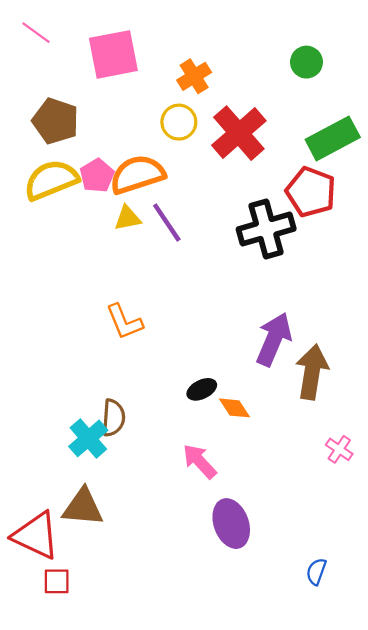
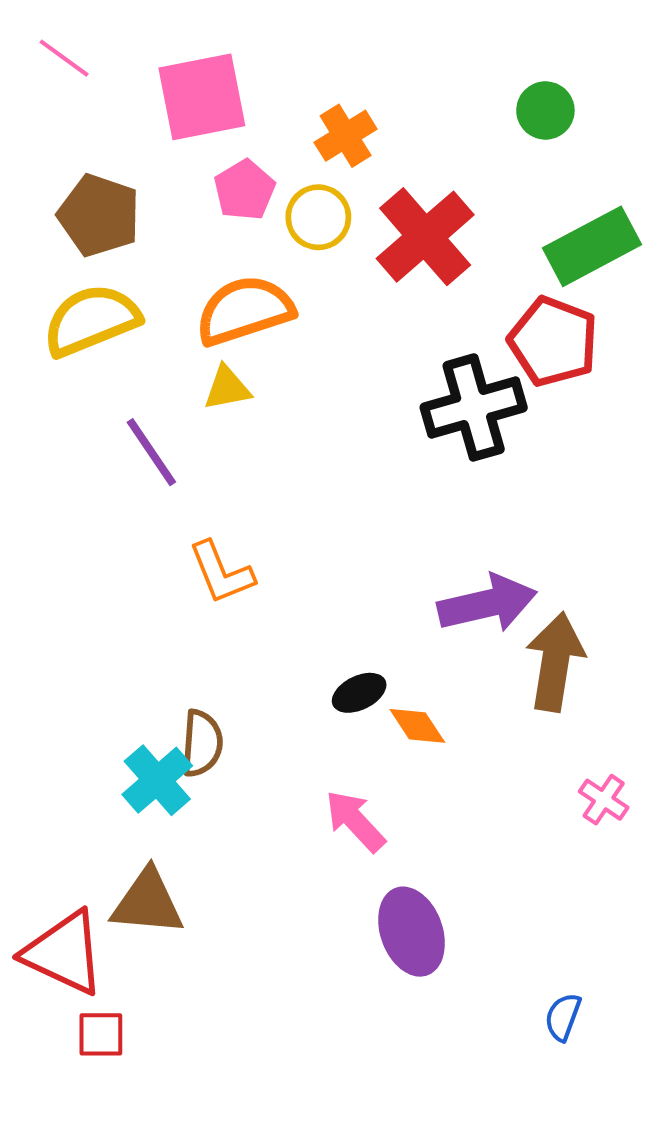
pink pentagon: (97, 176) -> (245, 190), moved
purple line: (167, 222) -> (151, 452), moved
purple arrow: (274, 339) -> (487, 604), turned 54

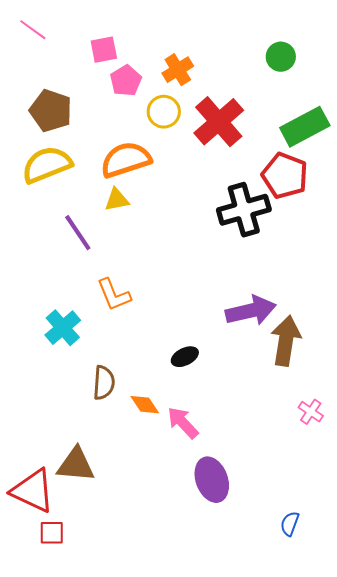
pink square: (202, 97) -> (104, 50), size x0.6
pink pentagon: (245, 190) -> (126, 81), moved
orange diamond: (417, 726) -> (145, 405), moved
cyan cross: (157, 780) -> (63, 328), moved

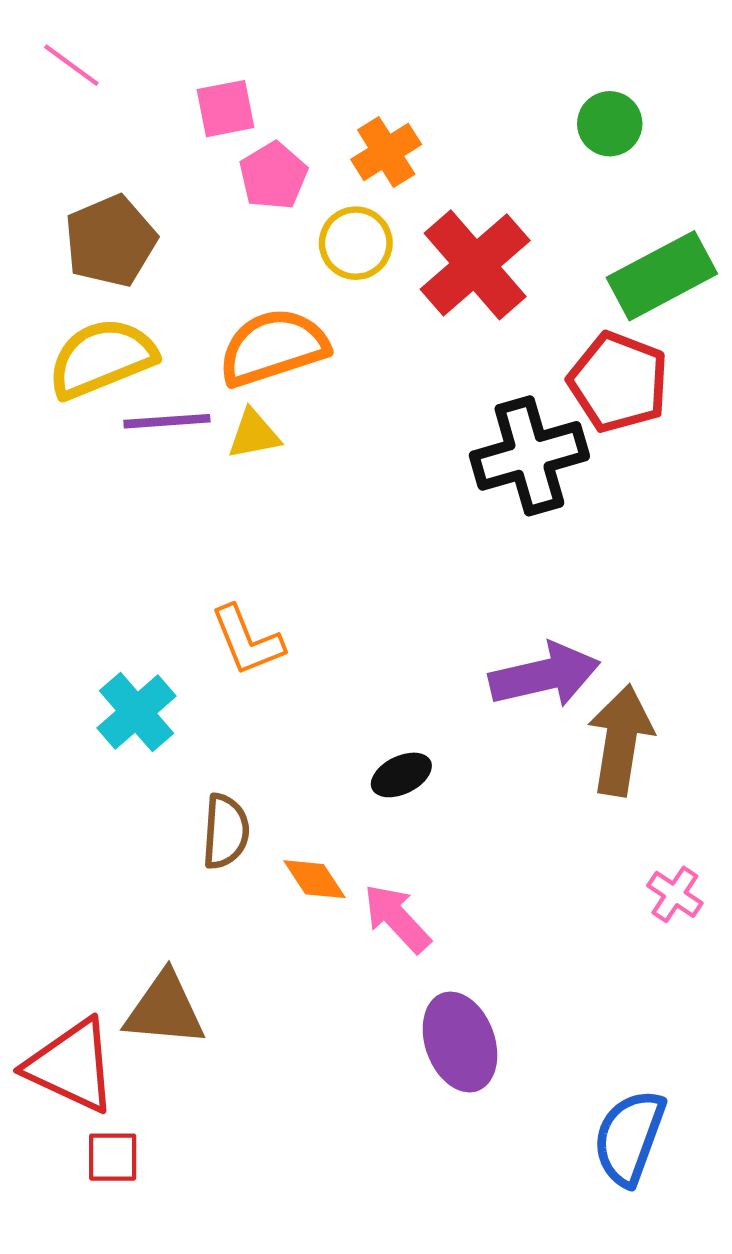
brown pentagon: (51, 111) -> (110, 241), turned 30
purple line: (78, 233) -> (167, 421), moved, turned -60
blue semicircle: (290, 524) -> (629, 1138), size x1.8

